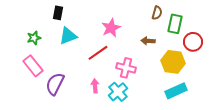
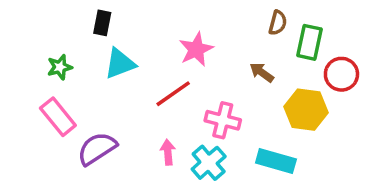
brown arrow: (148, 41) -> (262, 72), turned 32
purple semicircle: (55, 84) -> (97, 149), turned 30
cyan rectangle: (176, 91) -> (276, 161), moved, turned 40

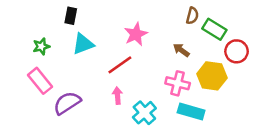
green rectangle: (310, 42) -> (214, 29), turned -70
pink cross: (223, 120) -> (178, 83), moved
pink arrow: (168, 152) -> (117, 96), moved

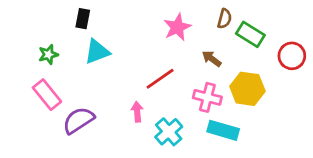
pink star: (136, 34) -> (177, 27), moved
red circle: (237, 51) -> (292, 56), moved
red line: (120, 65) -> (160, 79), moved

